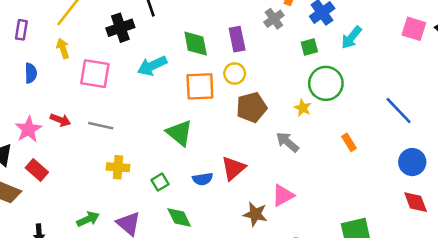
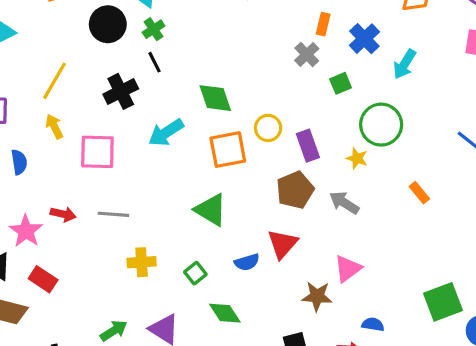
purple rectangle: (237, 39) -> (308, 146), moved
green square: (309, 47) -> (341, 83), moved
brown pentagon: (251, 107) -> (295, 190), moved

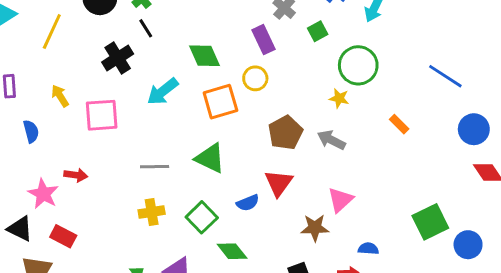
yellow line: (54, 81) -> (52, 31), moved
purple rectangle: (308, 146) -> (263, 40), moved
gray line: (113, 214) -> (155, 167), moved
green square: (195, 273) -> (202, 217), size x1.5

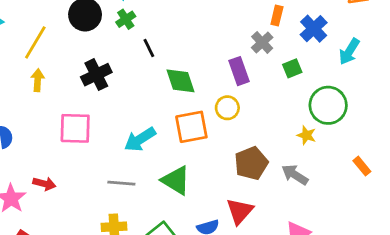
black line: (146, 28) -> (149, 48), moved
cyan arrow: (163, 92) -> (140, 139), moved
yellow arrow: (60, 96) -> (38, 80), moved, turned 30

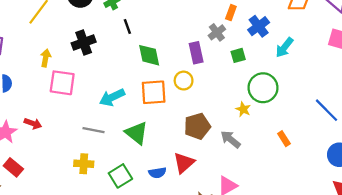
yellow arrow: (38, 80) -> (46, 58), moved

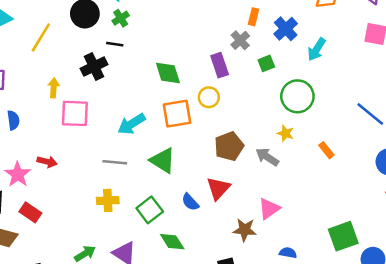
black line: (127, 26) -> (115, 44), moved, turned -56
yellow star: (243, 109) -> (286, 133), moved
blue semicircle: (157, 173) -> (190, 202), turned 63

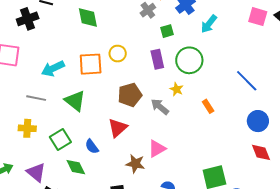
purple rectangle: (220, 65) -> (157, 59), moved
green diamond: (168, 73) -> (88, 18), moved
blue semicircle: (190, 202) -> (92, 146), moved

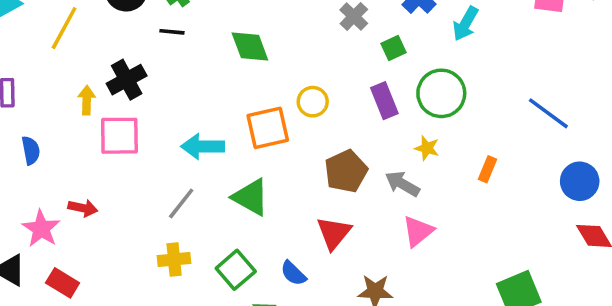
black cross: (28, 19) -> (127, 80), moved
cyan arrow: (53, 68) -> (203, 146), turned 35
gray line: (36, 98) -> (181, 203), turned -54
orange rectangle: (208, 106) -> (487, 169), turned 64
pink triangle: (157, 149) -> (418, 231), moved

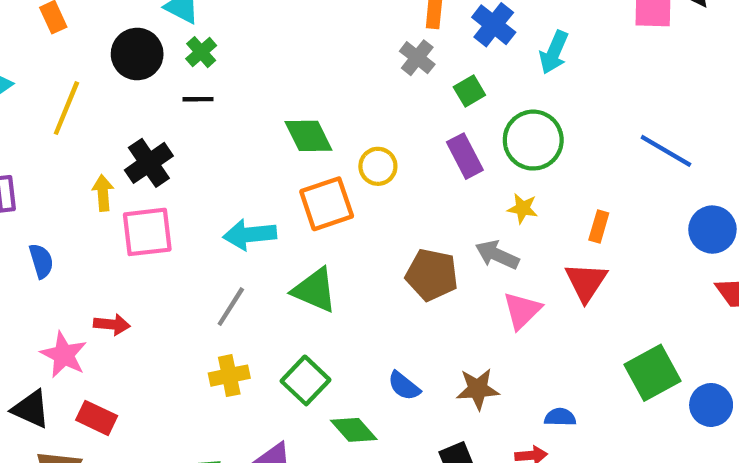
green diamond: (250, 47) -> (308, 136), moved
brown pentagon: (346, 171) -> (432, 275), moved, turned -30
red triangle: (334, 233) -> (586, 282), moved
blue semicircle: (293, 273) -> (404, 386), moved

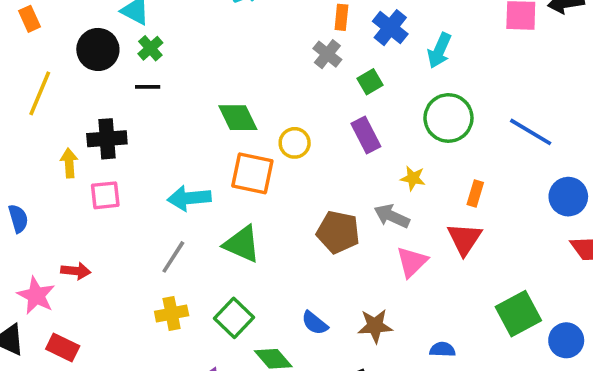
green circle: (533, 140) -> (448, 118), moved
black cross: (149, 163) -> (107, 139), turned 30
orange square: (327, 204) -> (252, 173), turned 30
pink square: (147, 232) -> (105, 195), size x0.7

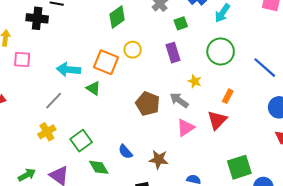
green diamond: (238, 118) -> (117, 17), moved, turned 70
black cross: (107, 139) -> (37, 18), moved
green triangle: (242, 244) -> (93, 88), moved, size x0.7
yellow cross: (172, 313) -> (47, 132), turned -30

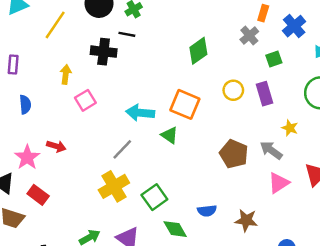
yellow circle: (133, 50) -> (233, 90), moved
pink square: (22, 59) -> (85, 100), turned -36
yellow cross: (47, 132) -> (114, 186), size x1.4
blue semicircle: (125, 152) -> (207, 211), turned -56

